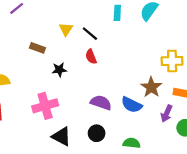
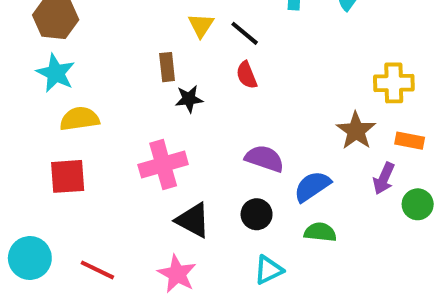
brown rectangle: (37, 48) -> (167, 67), moved, turned 64
blue semicircle: (132, 105) -> (312, 186), moved, turned 120

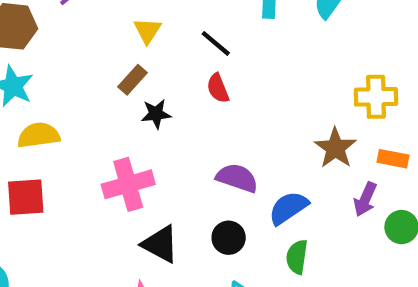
yellow triangle: (201, 25) -> (147, 31), moved
brown rectangle: (167, 67) -> (132, 80), turned 48
green semicircle: (320, 232) -> (297, 257), turned -88

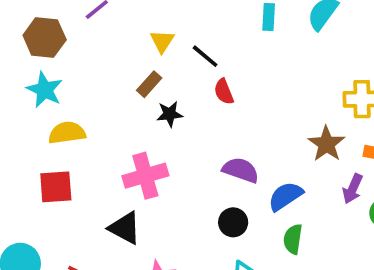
black line: (216, 43) -> (205, 56), moved
black triangle: (160, 244) -> (125, 228), moved

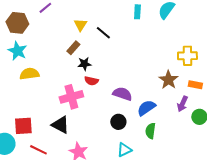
red semicircle: (224, 92) -> (91, 81), moved, turned -56
red square: (56, 187) -> (23, 126), moved

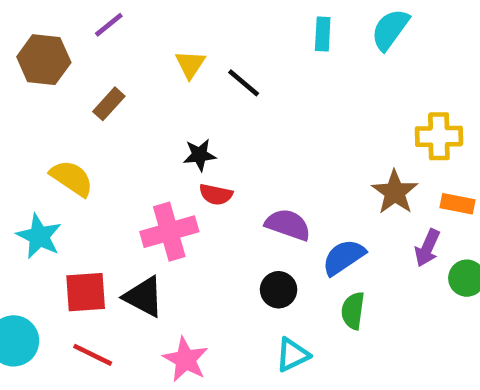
brown rectangle: (73, 48) -> (109, 104), moved
cyan star: (17, 51) -> (39, 236), moved
yellow semicircle: (29, 74) -> (72, 178), turned 42
red square: (23, 126) -> (86, 292), moved

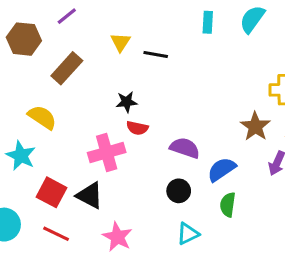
black line: (244, 83) -> (156, 54), turned -30
brown rectangle: (109, 104) -> (67, 68), size x1.5
red square: (86, 292) -> (51, 192), turned 32

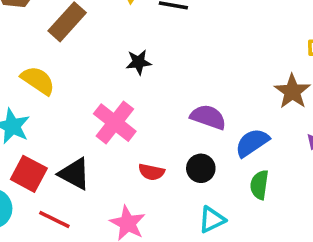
red semicircle: (137, 128) -> (151, 172), moved
pink cross: (107, 153) -> (115, 123), turned -36
red square: (51, 192) -> (29, 174), moved
black triangle: (90, 195) -> (75, 174), moved

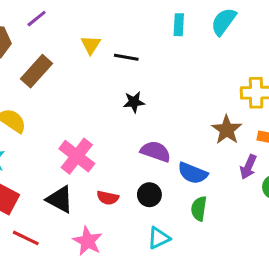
black star: (139, 62) -> (134, 102), moved
blue semicircle: (252, 143) -> (193, 173), turned -124
black triangle: (75, 174) -> (60, 199), moved

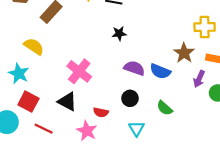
blue semicircle: (193, 173) -> (160, 71), moved
red semicircle: (108, 198) -> (101, 112), moved
green semicircle: (199, 209) -> (165, 108), turned -56
cyan triangle: (159, 238) -> (136, 129), turned -35

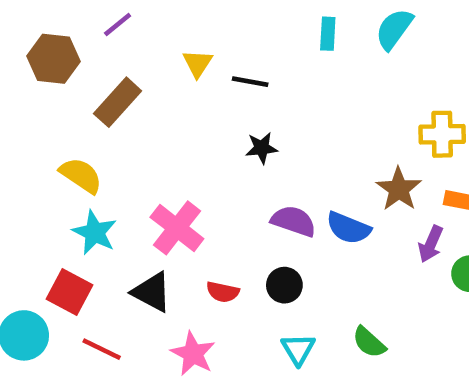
cyan star: (19, 73) -> (95, 233), moved
green semicircle: (165, 108) -> (369, 342), moved
red semicircle: (101, 112) -> (223, 292), moved

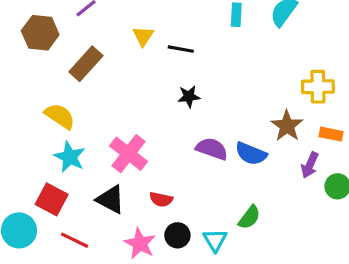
black circle: (284, 285) -> (177, 235), moved
green semicircle: (369, 342) -> (249, 217), moved, turned -95

